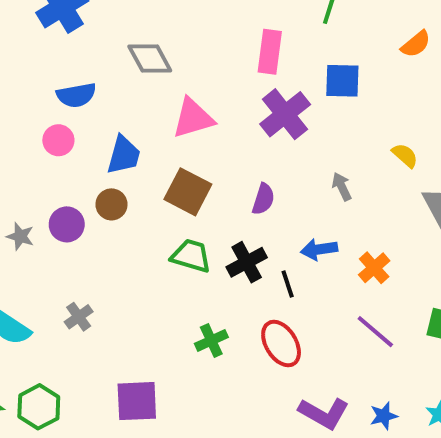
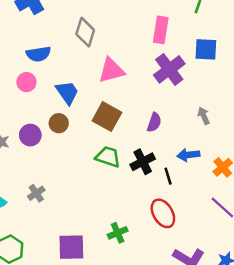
gray diamond: (150, 58) -> (85, 32), turned 44
blue trapezoid: (124, 155) -> (67, 92), turned -52
green cross: (211, 340) -> (118, 233), moved

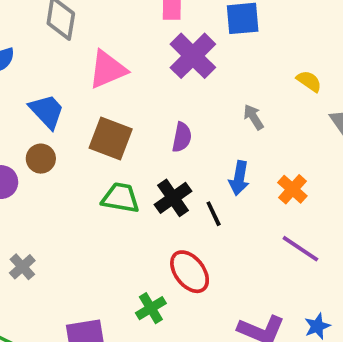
blue arrow: (188, 155) -> (239, 178), turned -65
red ellipse: (163, 213) -> (190, 272), moved

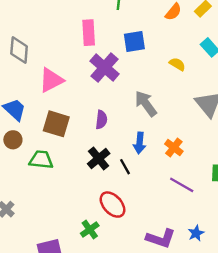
yellow semicircle: (309, 81) -> (177, 64), moved
gray arrow: (253, 117) -> (146, 104), size x1.6
green trapezoid: (121, 198) -> (41, 160), moved

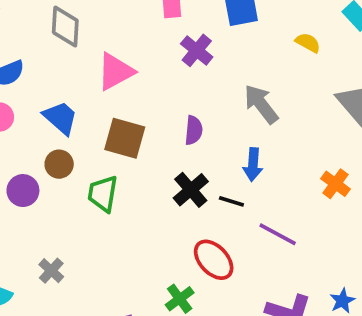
purple cross: (105, 68) -> (197, 50), size x0.7
orange cross: (174, 148) -> (335, 184), moved
green trapezoid: (41, 160) -> (103, 194), turned -85
black line: (125, 167) -> (231, 201), turned -42
purple line: (182, 185) -> (278, 234), moved

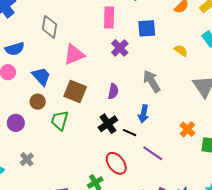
purple circle: (23, 191) -> (16, 123), moved

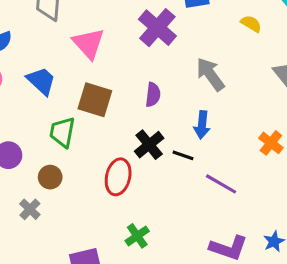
purple cross: (120, 48) -> (157, 28), size x1.4
pink triangle: (74, 55) -> (89, 43), turned -45
brown circle: (38, 102) -> (50, 177), moved
green trapezoid: (60, 120) -> (62, 132), moved
red ellipse: (116, 163) -> (118, 177), moved, turned 55

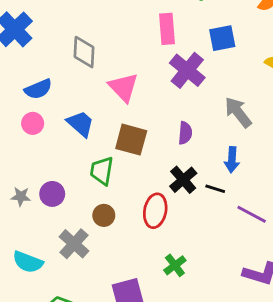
brown circle: (50, 177) -> (104, 215), moved
gray cross: (30, 209) -> (74, 244), size x1.5

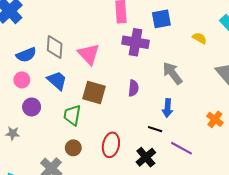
gray diamond: (84, 52) -> (55, 47), moved
purple cross: (187, 70) -> (136, 42), turned -30
black cross: (183, 180) -> (146, 157), moved
purple circle: (52, 194) -> (32, 107), moved

